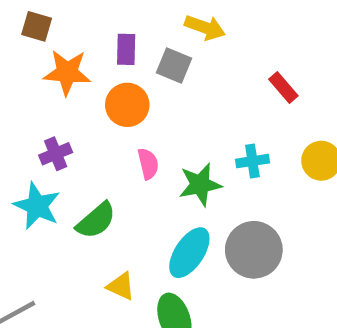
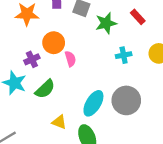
orange circle: (127, 105) -> (54, 43), moved
purple cross: (56, 154) -> (32, 59), moved
green star: (200, 185) -> (106, 23), moved

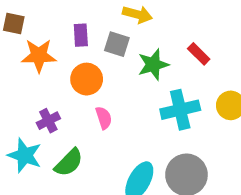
orange circle: (54, 43) -> (87, 79), moved
cyan cross: (124, 55) -> (180, 110), size x1.6

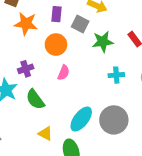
cyan cross: (180, 110) -> (116, 75), size x0.6
pink semicircle: (104, 118) -> (64, 73), turned 32
green semicircle: (69, 163) -> (35, 99), turned 90

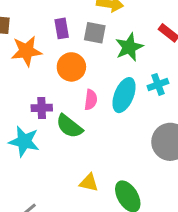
purple cross: (26, 69) -> (42, 108), turned 32
green semicircle: (35, 99) -> (69, 126), moved
cyan ellipse: (81, 119) -> (124, 95), moved

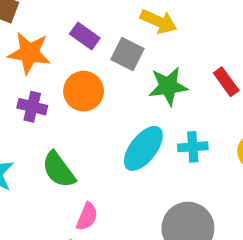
purple rectangle: (62, 28) -> (85, 36), turned -60
pink semicircle: (91, 100) -> (87, 217), moved
purple cross: (42, 108) -> (32, 107), moved

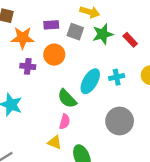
purple rectangle: (85, 36) -> (51, 25), turned -32
green star: (168, 86) -> (103, 34), moved
green semicircle: (59, 170) -> (67, 99), moved

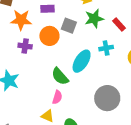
gray square: (75, 32) -> (69, 26), moved
cyan cross: (117, 77) -> (106, 48), moved

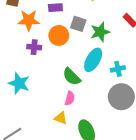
green star: (94, 19) -> (100, 32), moved
cyan cross: (106, 48) -> (118, 69), moved

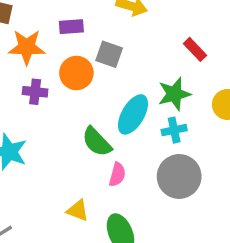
green star: (100, 32) -> (174, 94), moved
pink semicircle: (70, 98) -> (117, 175), moved

